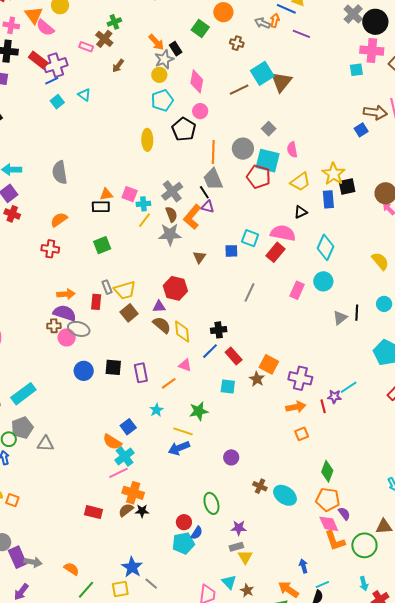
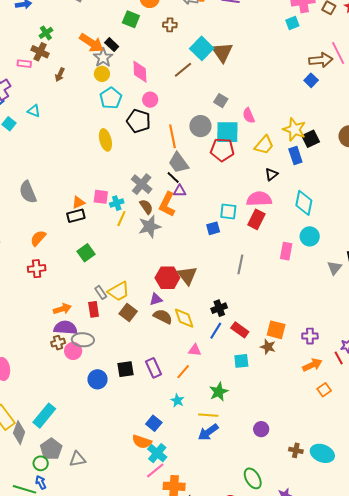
orange arrow: (156, 42) -> (91, 43), size x1.4
brown triangle: (199, 257) -> (187, 276), moved, size x1.5
purple cross: (300, 378) -> (310, 336), size x0.7

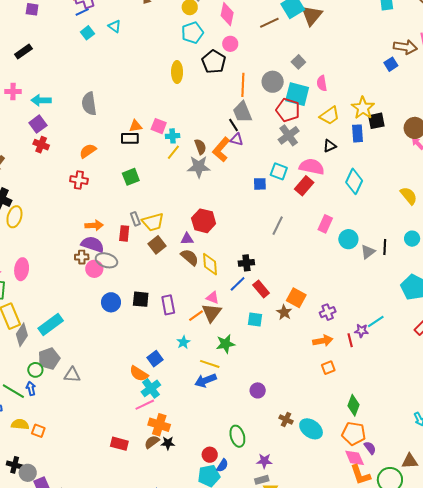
gray cross: (142, 184) -> (289, 135), moved
cyan circle: (310, 236) -> (348, 239), moved
brown triangle: (187, 276) -> (212, 313), moved
purple cross: (310, 336) -> (328, 312), turned -35

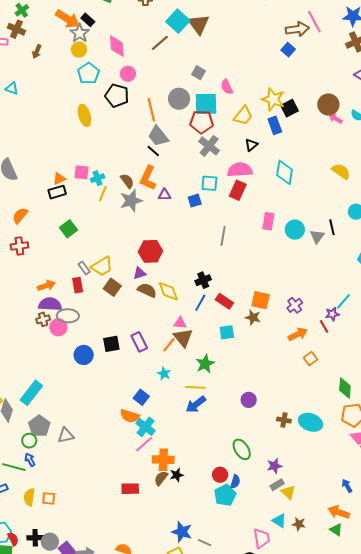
purple triangle: (237, 139) -> (165, 195), moved
yellow semicircle: (20, 424) -> (29, 497), turned -72

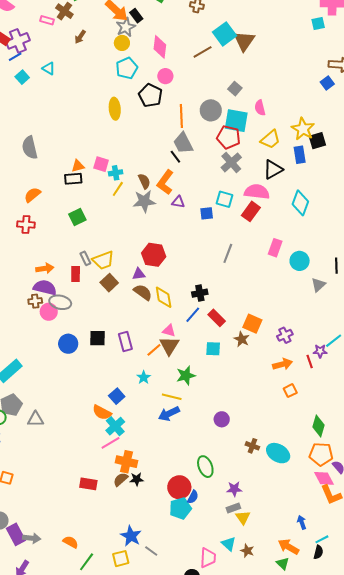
black triangle: (251, 145) -> (273, 169), size x1.5
gray triangle: (317, 236) -> (318, 285), moved
red circle: (220, 475) -> (179, 487), size x1.5

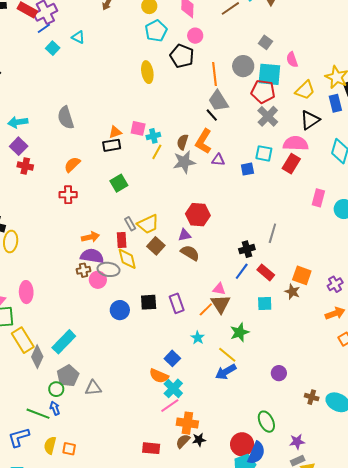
brown semicircle: (144, 181) -> (183, 142), turned -133
gray line: (228, 253) -> (272, 233), moved
yellow diamond: (164, 297) -> (127, 259), moved
yellow line: (172, 397) -> (227, 355), turned 30
blue semicircle: (193, 497) -> (256, 453), size x1.6

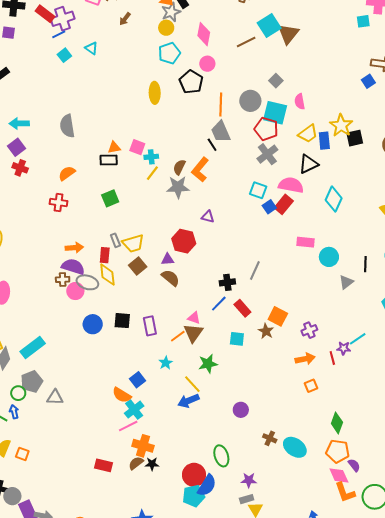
blue rectangle: (335, 103) -> (324, 141), moved
purple triangle: (218, 160) -> (208, 217), moved
blue square: (247, 169) -> (269, 207), moved, turned -32
pink rectangle: (318, 198) -> (305, 242), turned 72

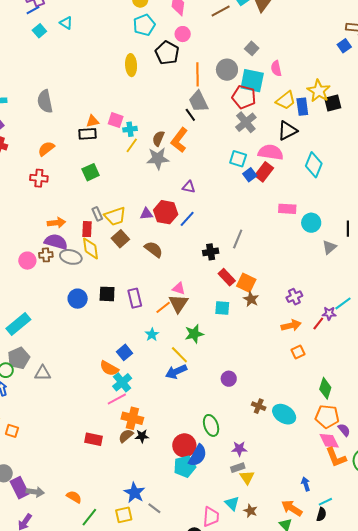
purple triangle: (168, 259) -> (146, 214), moved
pink circle: (75, 291) -> (27, 261), moved
blue line: (219, 304) -> (187, 219), moved
orange square: (278, 316) -> (246, 283), moved
red line: (332, 358) -> (318, 324), turned 56

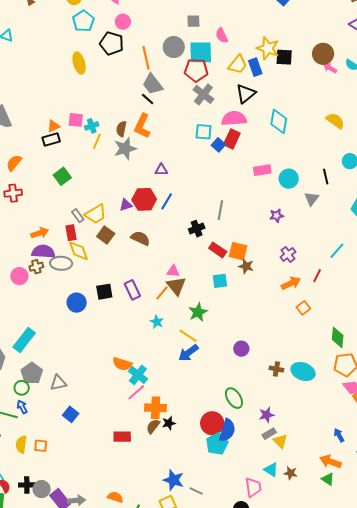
gray square: (252, 48) -> (193, 21), turned -32
black square: (333, 103) -> (284, 57), turned 30
purple star: (329, 313) -> (277, 216), moved
blue square: (124, 352) -> (71, 414), moved

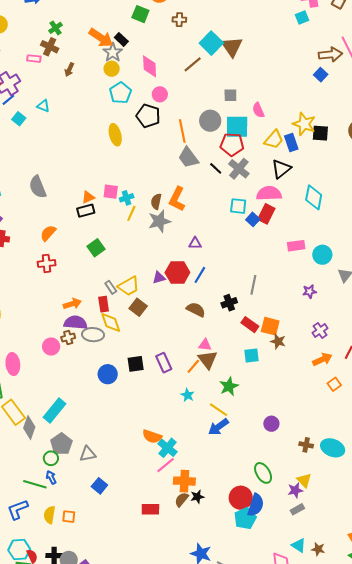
black line: (148, 99) -> (216, 168), moved
brown semicircle: (140, 238) -> (196, 310), moved
yellow triangle: (280, 441) -> (304, 480), moved

